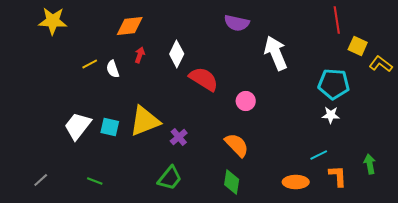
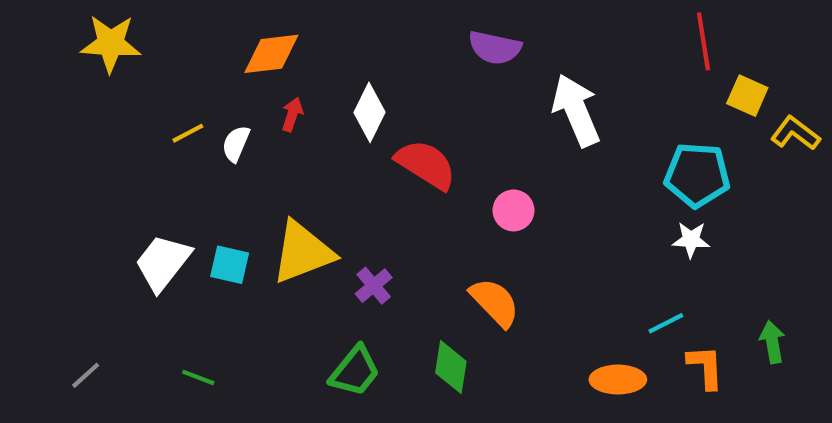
white semicircle: (113, 69) -> (236, 144), turned 42
green diamond: (232, 182) -> (451, 367), moved

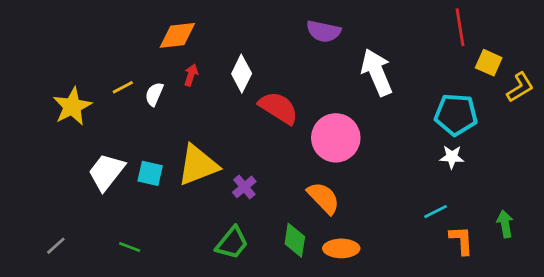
yellow star: (111, 43) -> (72, 106), moved, turned -30
yellow L-shape: (795, 133) -> (520, 87), turned 112
pink circle: (514, 210) -> (336, 138), size x1.8
orange ellipse: (618, 380) -> (341, 248), moved

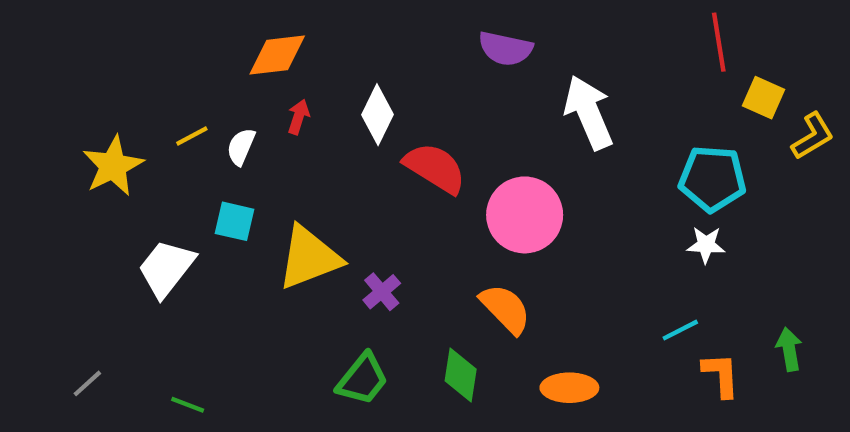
cyan square: (150, 173) -> (235, 221), moved
green line: (130, 247) -> (188, 405), moved
orange ellipse: (341, 248) -> (569, 388), moved

